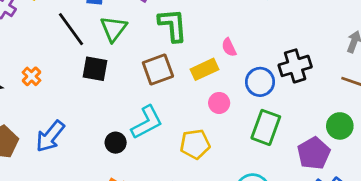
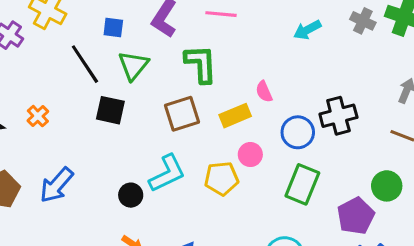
yellow pentagon: (195, 144) -> (221, 178), moved

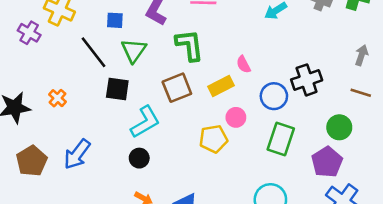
cyan L-shape: (167, 173) -> (145, 122), moved
green circle: (387, 186) -> (339, 127), moved

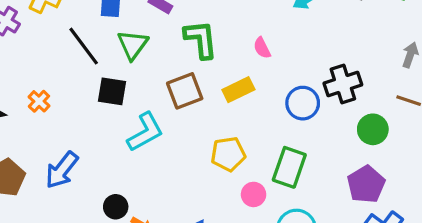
pink semicircle: (243, 64) -> (262, 48), moved
pink circle: (236, 117) -> (254, 194), moved
green circle: (339, 127) -> (373, 129), moved
green rectangle: (281, 139) -> (289, 167), moved
black circle: (139, 158) -> (116, 207), moved

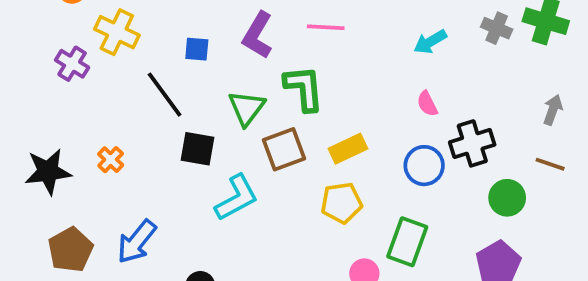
green triangle: (133, 45) -> (247, 108), moved
pink semicircle: (262, 48) -> (427, 104), moved
yellow pentagon: (228, 154) -> (342, 203), moved

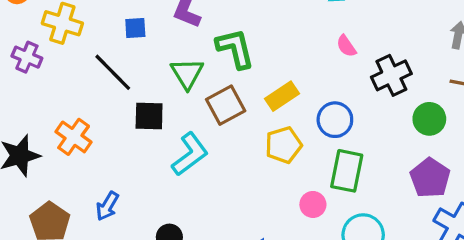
orange cross: (111, 160) -> (74, 137), size x1.5
blue circle: (424, 166) -> (335, 120), moved
blue arrow: (137, 242) -> (107, 206), size x0.7

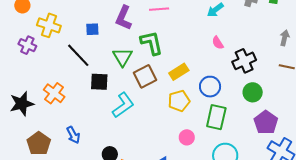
green circle: (429, 119) -> (253, 92), moved
pink circle: (313, 204) -> (187, 137), moved
blue arrow: (107, 206) -> (73, 135), turned -60

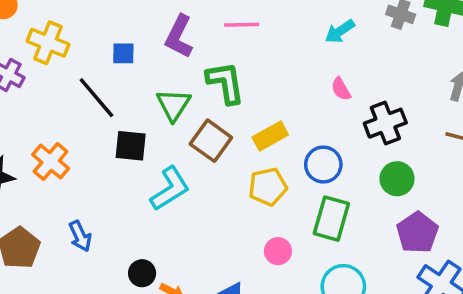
brown square: (145, 76) -> (211, 141), turned -30

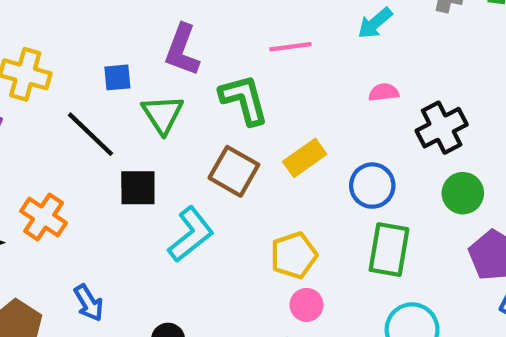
pink line: (242, 25) -> (290, 47), moved
pink semicircle: (341, 89) -> (384, 92), turned 120
green triangle: (173, 105) -> (163, 114), moved
yellow pentagon: (268, 187) -> (294, 255), moved
pink circle: (278, 251) -> (306, 305), moved

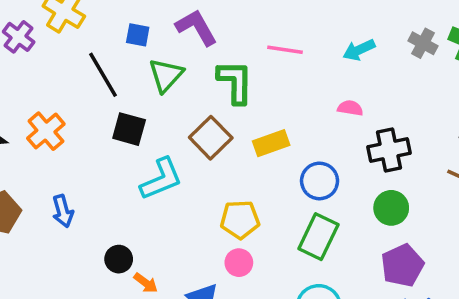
purple L-shape: (182, 50) -> (197, 27), turned 114

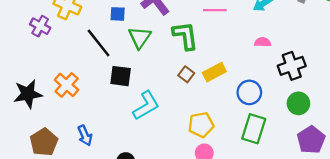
brown square: (211, 138) -> (186, 74), moved, size x0.6

